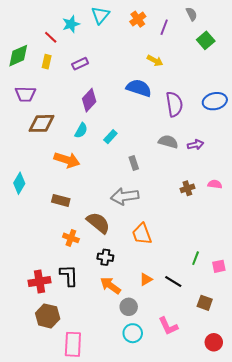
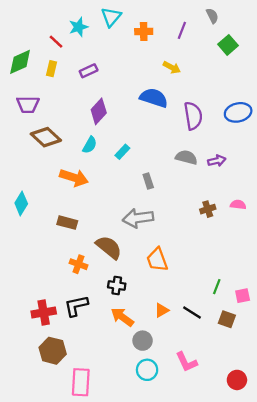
orange cross: (138, 19) -> (144, 31), moved, turned 35
brown diamond: (42, 123) -> (46, 137), turned 44
black L-shape: (69, 275) -> (76, 306), turned -100
brown square: (205, 303) -> (227, 319), moved

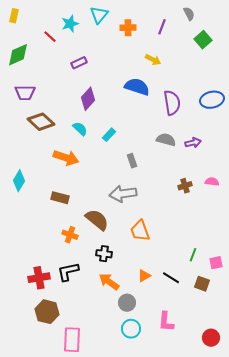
yellow rectangle: (51, 69) -> (14, 16), moved
cyan semicircle: (90, 145) -> (80, 129), turned -77
pink L-shape: (186, 362) -> (166, 322), turned 30

